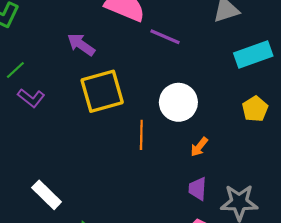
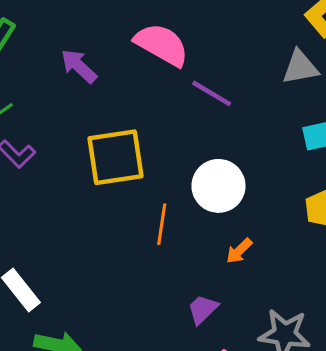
purple arrow: (81, 45) -> (79, 66), moved
purple trapezoid: (198, 189) -> (203, 309), moved, turned 35

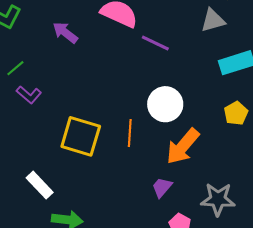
yellow square: (116, 157) -> (81, 136), moved, turned 30
orange arrow: (239, 251) -> (183, 146), size x2.0

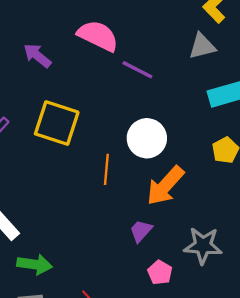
yellow square: (81, 136) -> (57, 123), moved

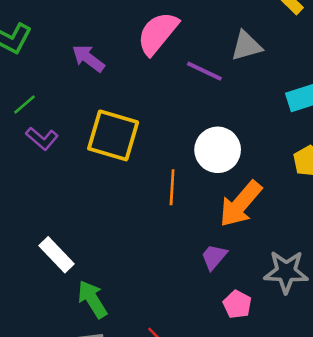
pink semicircle: (98, 36) -> (158, 33), turned -75
gray triangle: (202, 46) -> (246, 46), moved
green arrow: (35, 264) -> (92, 299), turned -128

